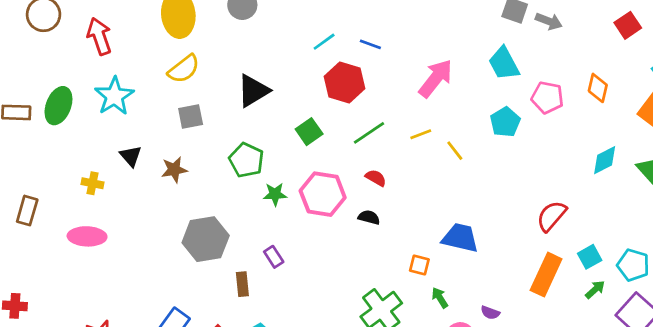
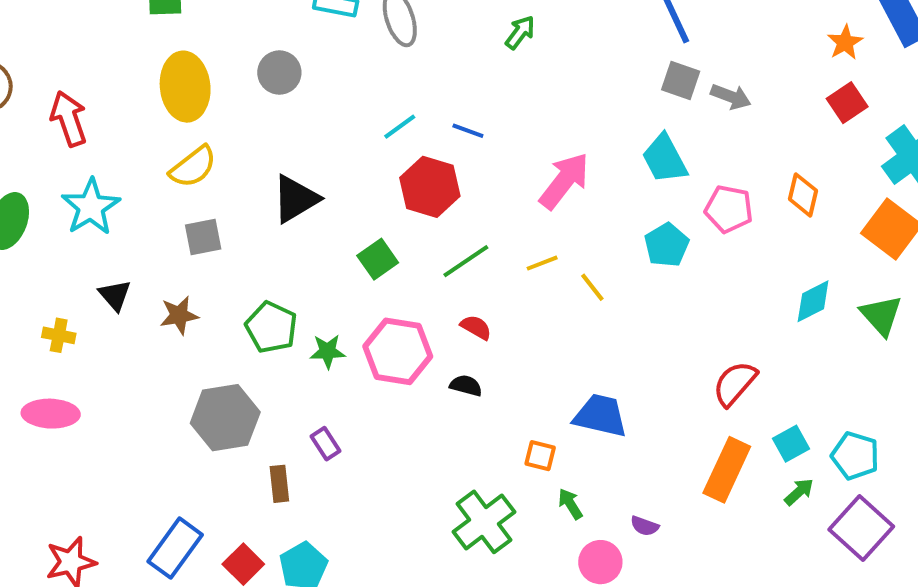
green pentagon: (246, 160) -> (271, 327), moved

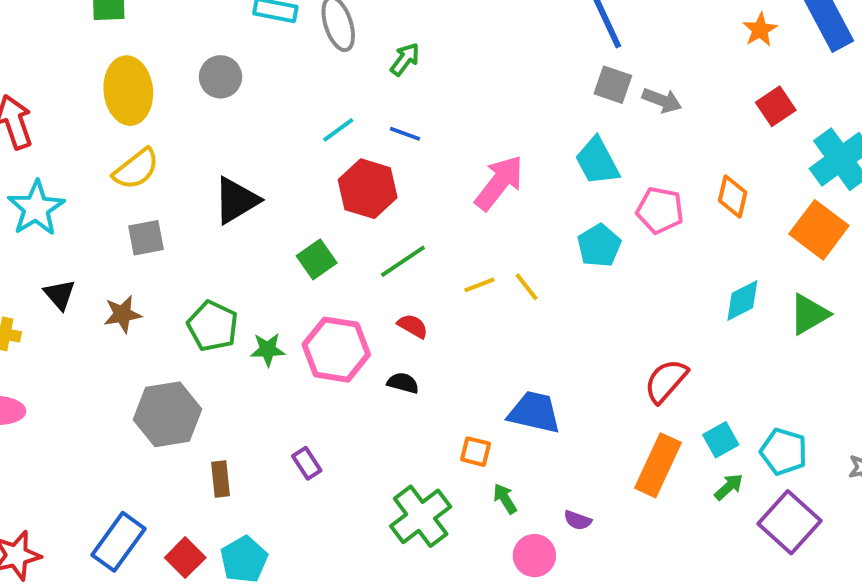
green arrow: (520, 32) -> (405, 59), moved
orange star: (845, 42) -> (760, 30), moved
yellow line: (542, 263) -> (479, 285), moved
green triangle: (881, 315) -> (809, 314), turned 42
purple rectangle: (326, 444) -> (307, 463), moved

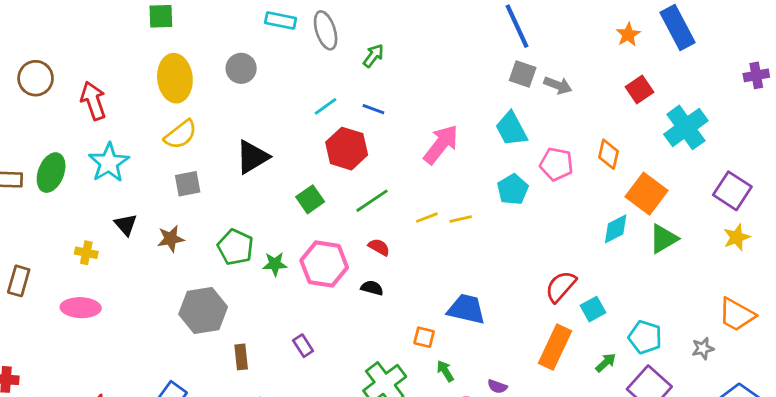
orange square: (819, 230) -> (647, 194), moved
yellow line: (527, 287) -> (461, 219), turned -65
cyan square: (721, 440) -> (593, 309), moved

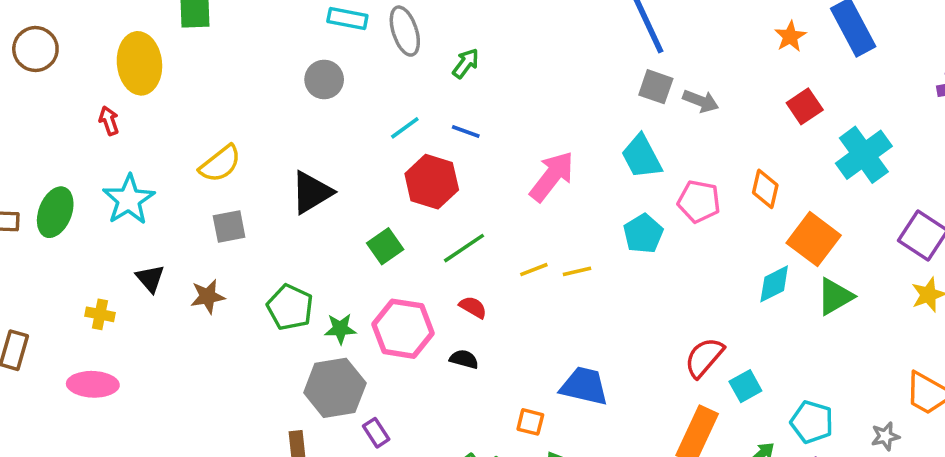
gray circle: (241, 68) -> (324, 79), moved
brown circle: (36, 78) -> (35, 49), moved
yellow ellipse: (175, 78) -> (139, 63), moved
red arrow: (93, 101) -> (109, 121), size x0.6
gray hexagon: (203, 310) -> (335, 388), moved

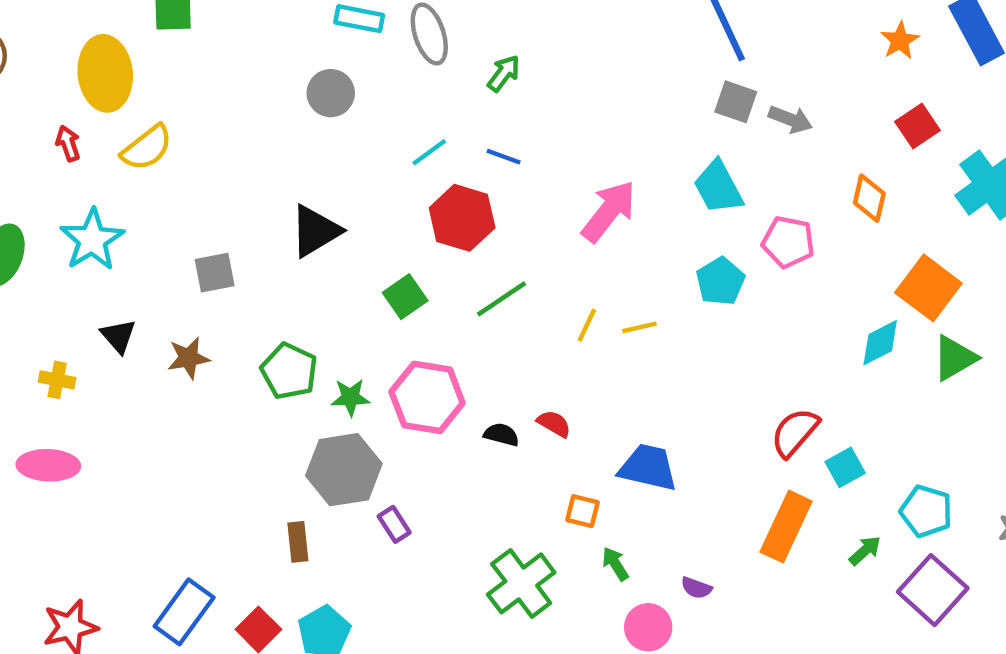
yellow semicircle: (220, 164) -> (147, 148), moved
orange diamond: (765, 189) -> (869, 198), moved
yellow line: (534, 270) -> (587, 325), turned -44
red semicircle: (473, 307) -> (554, 424), moved

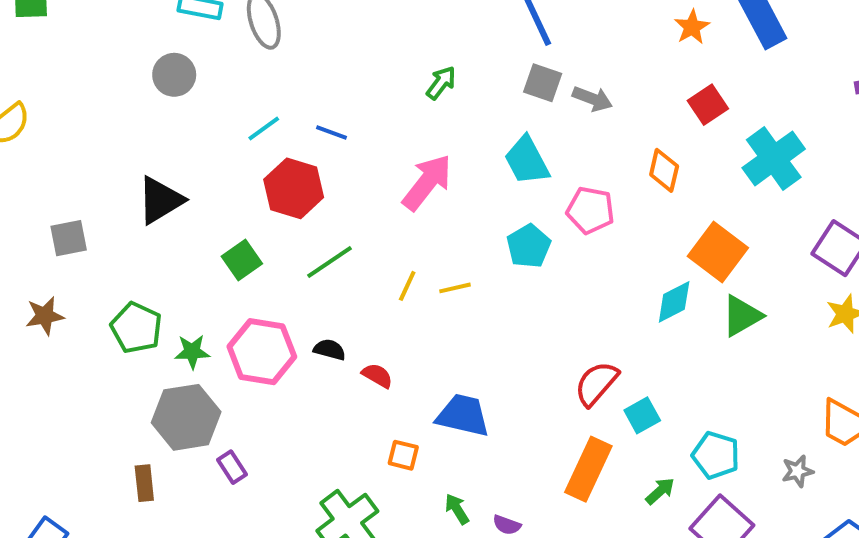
green arrow: (504, 73) -> (441, 83), moved
black semicircle: (501, 435) -> (330, 350), moved
green arrow: (615, 564) -> (457, 509), moved

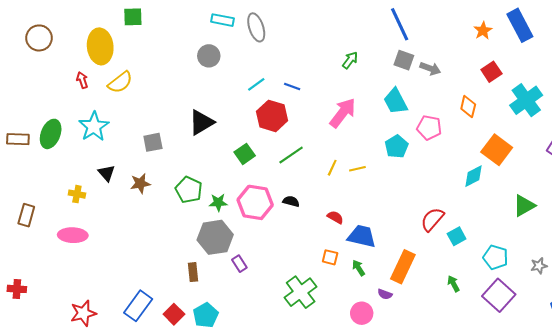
green triangle: (742, 316) -> (524, 206), moved
red semicircle: (377, 376) -> (335, 217), moved
orange rectangle: (588, 469) -> (403, 267), moved
green arrow: (660, 491) -> (453, 284), moved, turned -77
green arrow: (457, 509) -> (359, 268), moved

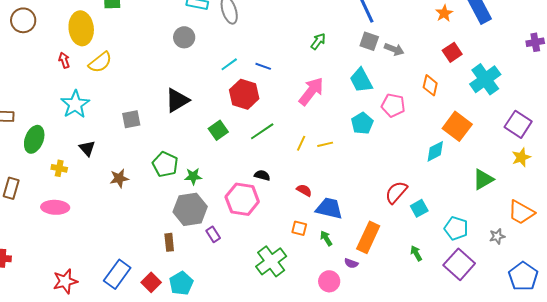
green ellipse: (51, 134) -> (34, 139), moved
brown star: (140, 183) -> (119, 178), moved
pink hexagon: (255, 202) -> (242, 199), moved

